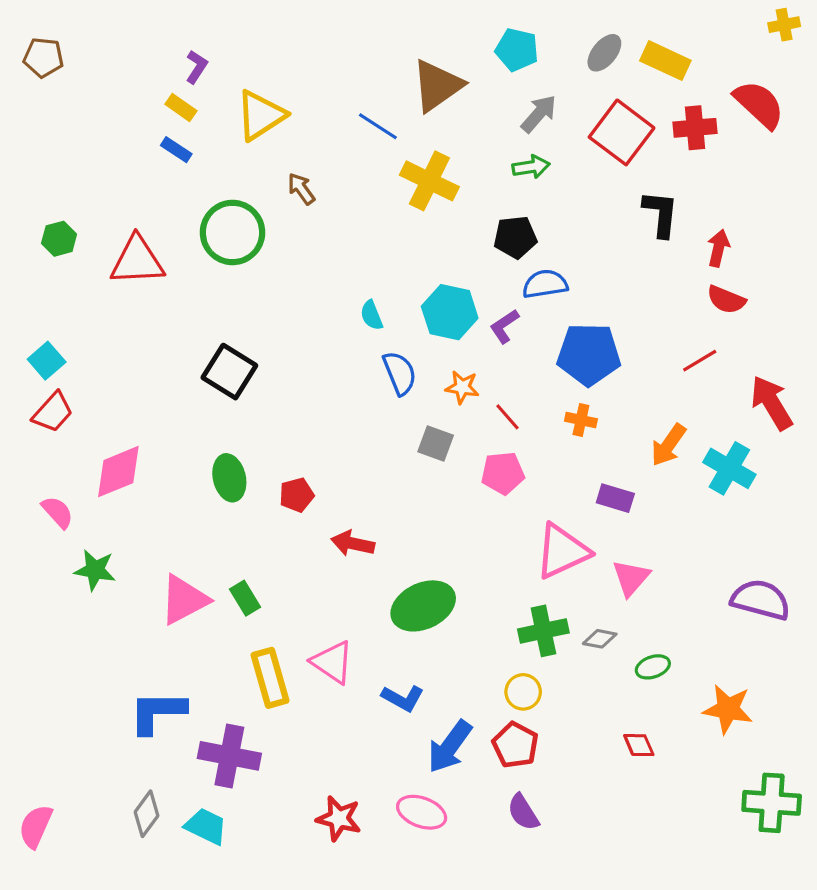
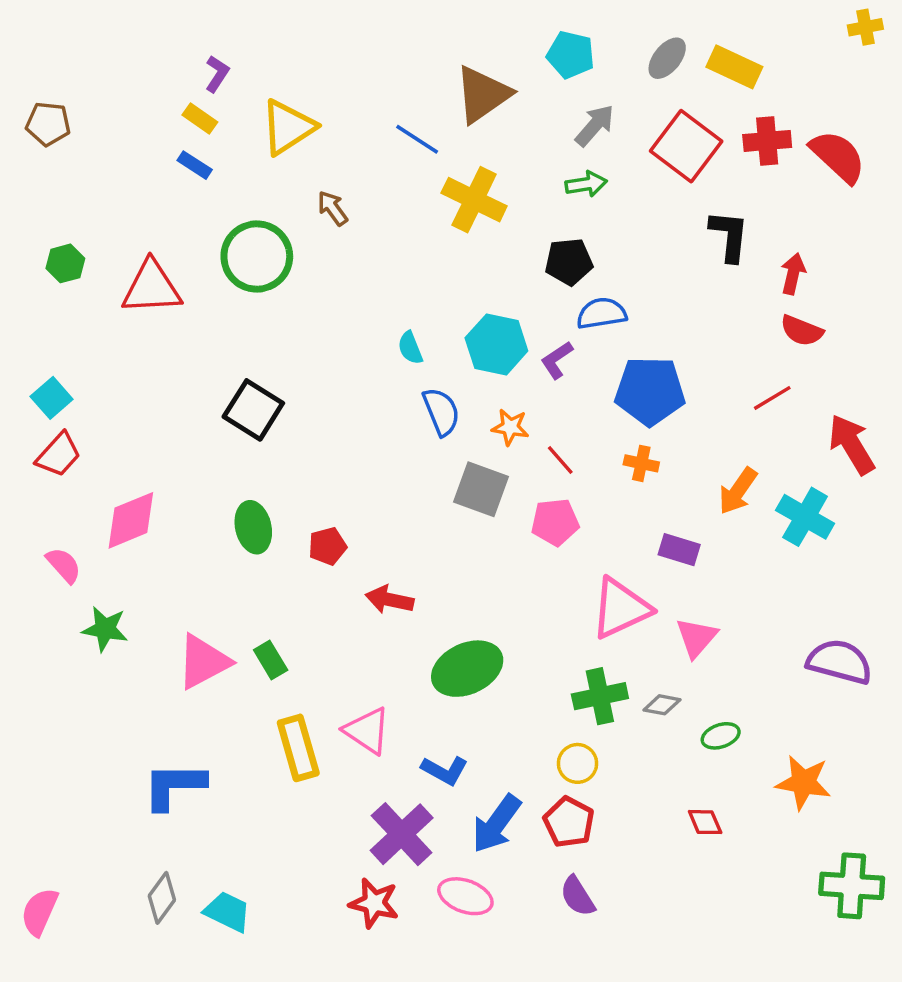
brown pentagon: (43, 57) -> (48, 124), moved
red semicircle: (759, 104) -> (838, 156), moved
gray square: (436, 443) -> (481, 489), size x1.4
purple cross: (229, 756) -> (402, 834), moved, turned 36

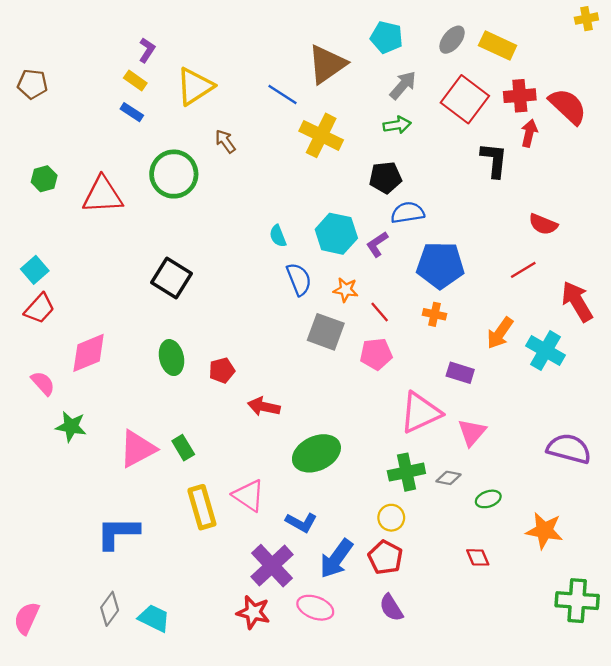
red arrow: (793, 274) -> (529, 133), moved

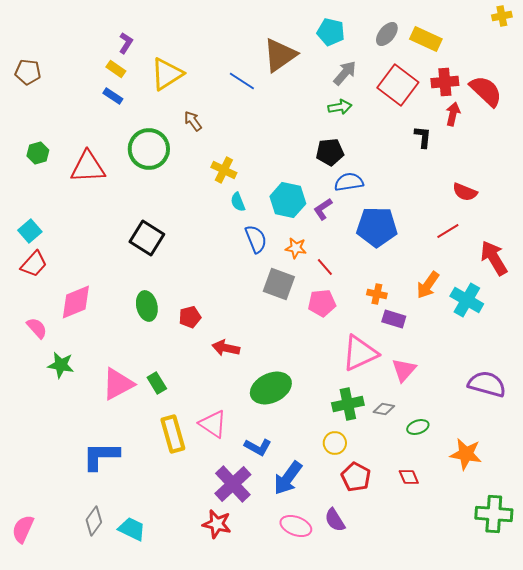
yellow cross: (321, 135) -> (224, 170), moved, size x0.7
black L-shape: (494, 160) -> (423, 137), size x0.7
orange cross: (434, 314) -> (377, 294), moved
red pentagon: (385, 557) -> (356, 477), moved
pink ellipse: (315, 608) -> (296, 526), moved

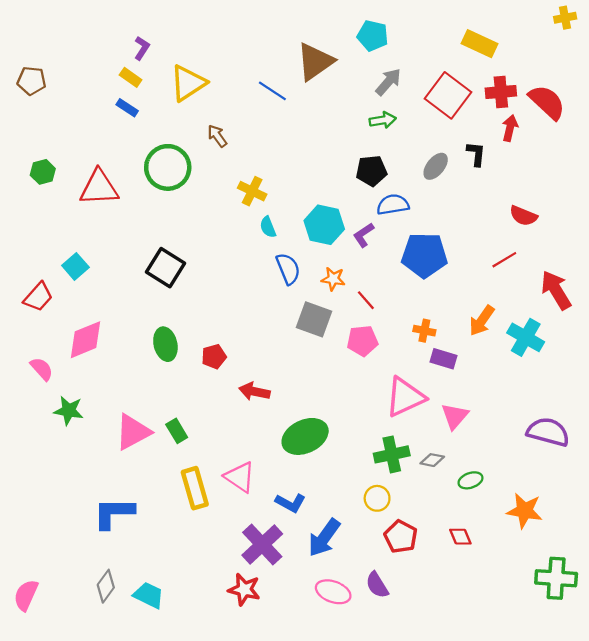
gray ellipse: (387, 34) -> (436, 166), moved
cyan square: (30, 231) -> (75, 266), moved

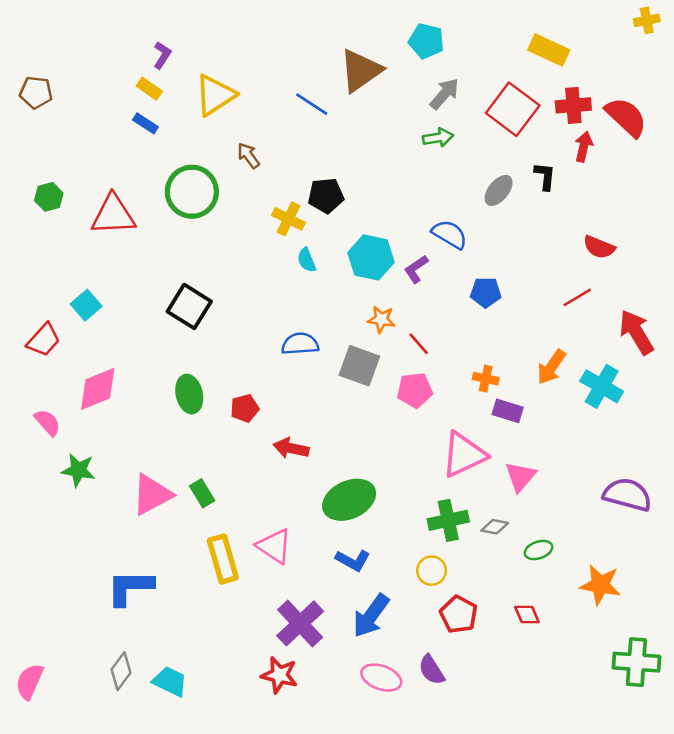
black pentagon: (371, 171) -> (326, 196), moved
blue semicircle: (393, 205) -> (450, 234), turned 40
blue pentagon: (424, 255) -> (486, 292), size x0.6
blue semicircle: (288, 269) -> (300, 344), moved, turned -72
blue L-shape: (290, 503) -> (353, 560), moved

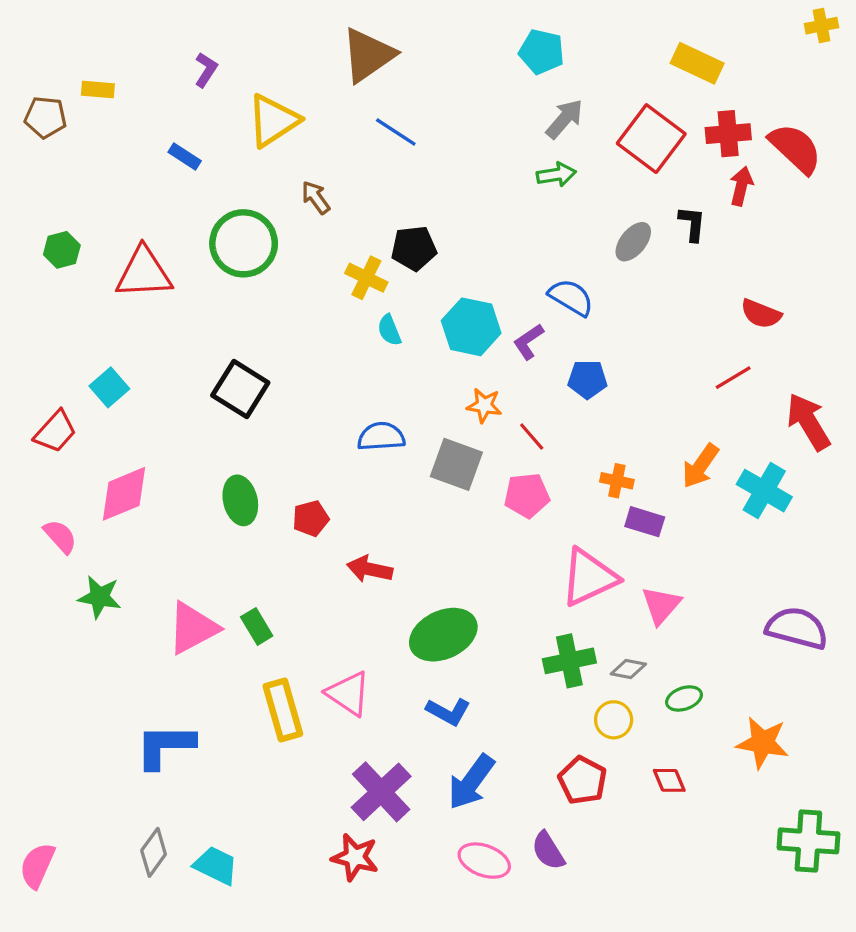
brown triangle: (361, 71) -> (368, 55), moved
yellow rectangle: (149, 89) -> (98, 89), moved, turned -30
blue pentagon: (486, 292) -> (587, 379), moved
yellow circle: (432, 571) -> (614, 720), moved

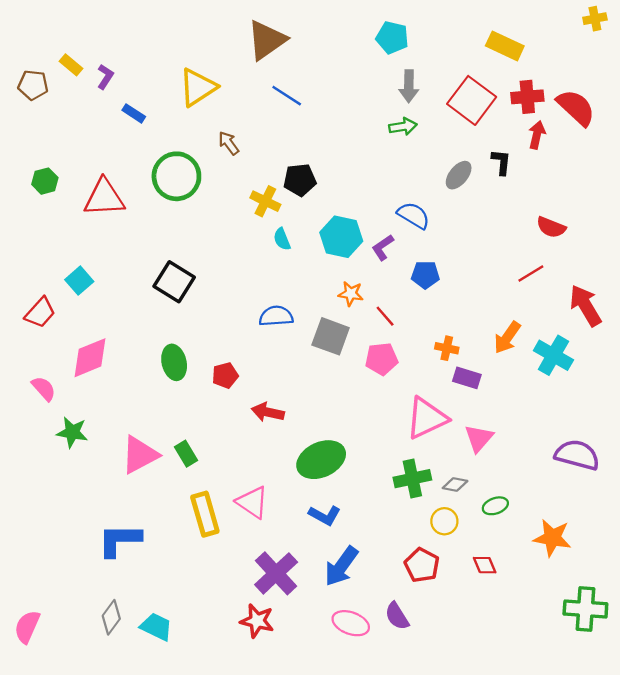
purple L-shape: (206, 70) -> (105, 77), moved
yellow rectangle: (98, 89) -> (71, 65), turned 35
gray arrow: (564, 119) -> (409, 86), turned 140

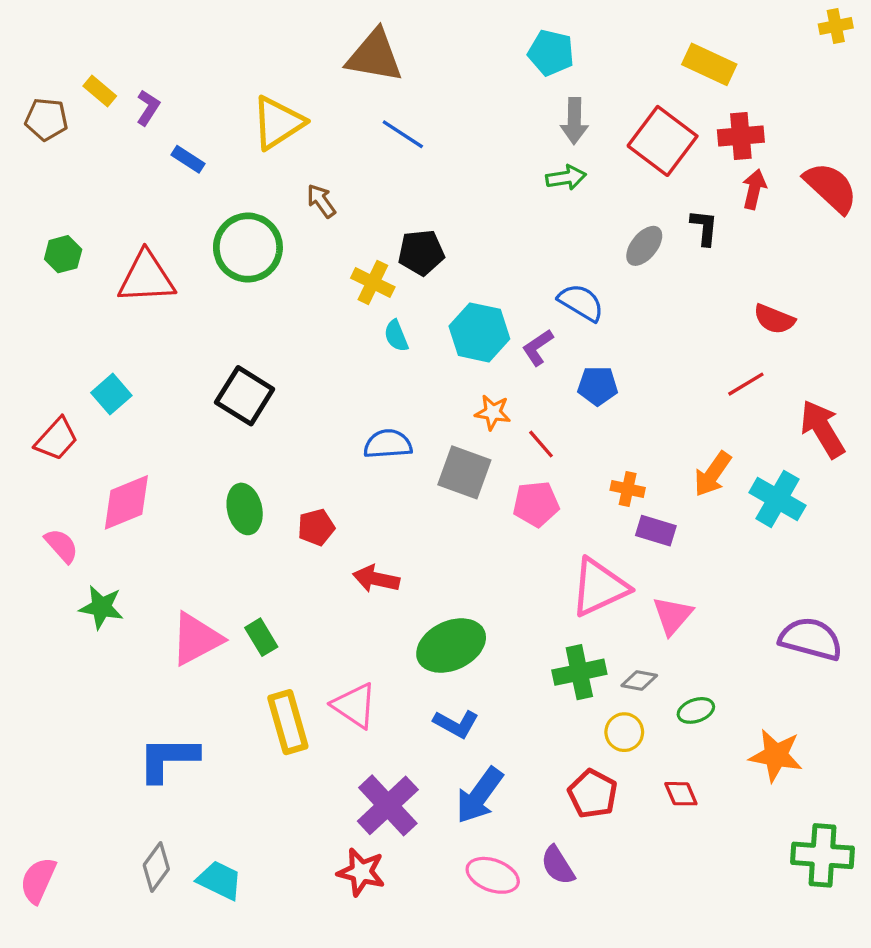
brown triangle: (267, 40) -> (374, 56), turned 45
red semicircle: (576, 108) -> (831, 188), moved

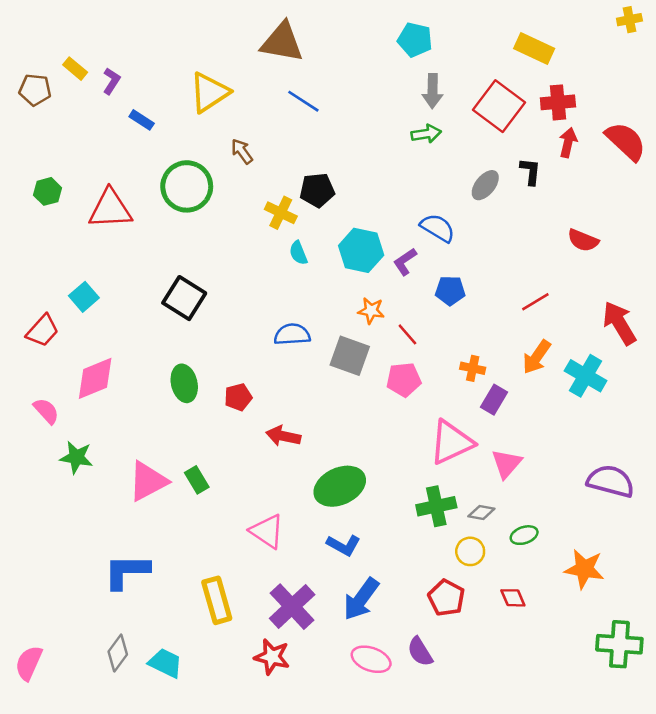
red line: (746, 384) -> (535, 302), moved
purple rectangle: (656, 531) -> (494, 400), turned -76
yellow rectangle: (288, 722) -> (217, 600), moved

